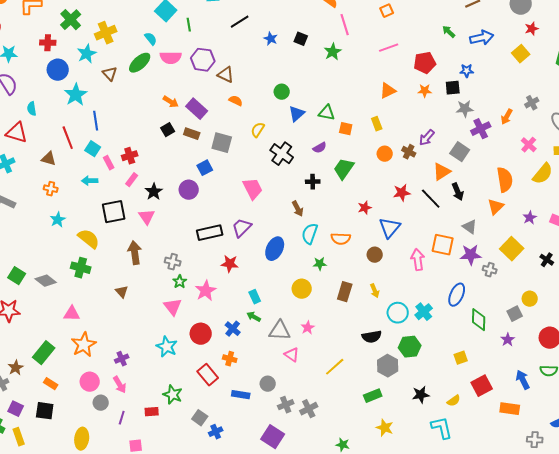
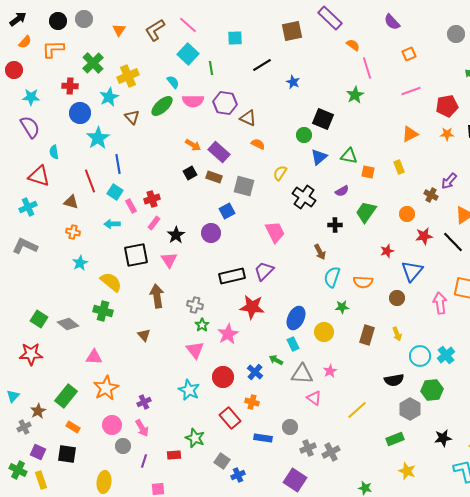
black square: (301, 39) -> (323, 119), moved, size x1.5
orange circle: (385, 154) -> (407, 214), moved
blue ellipse: (275, 249) -> (296, 318), moved
red star: (230, 264) -> (252, 307), size x1.4
cyan rectangle: (255, 297) -> (293, 344), moved

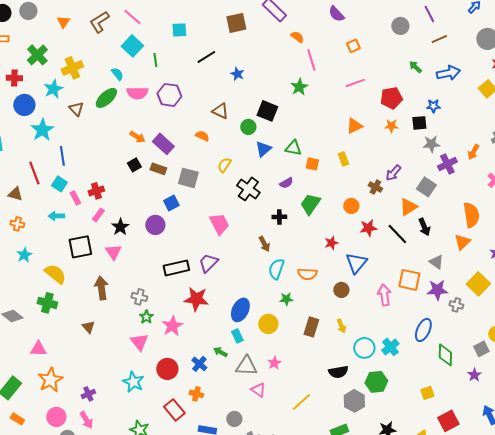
brown triangle: (248, 118) -> (220, 111), moved

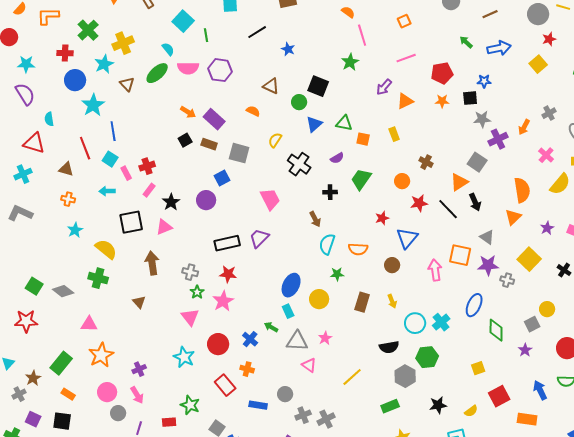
purple arrow: (393, 173) -> (384, 87), moved
pink triangle: (113, 252) -> (164, 227), turned 42
red star: (196, 299) -> (228, 274), moved, size x0.7

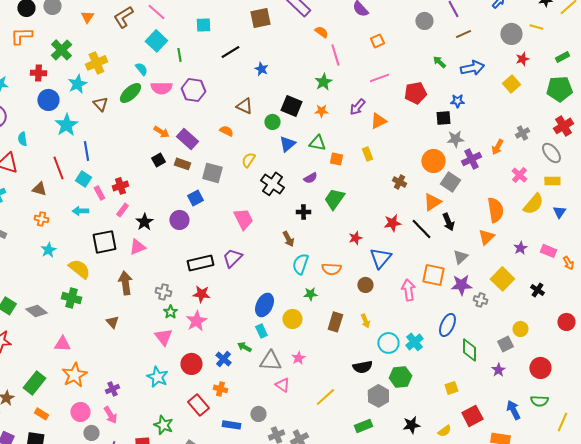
orange star: (442, 101) -> (321, 111), moved
orange circle: (402, 181) -> (433, 161), moved, size x1.5
gray triangle: (487, 237) -> (460, 257), turned 42

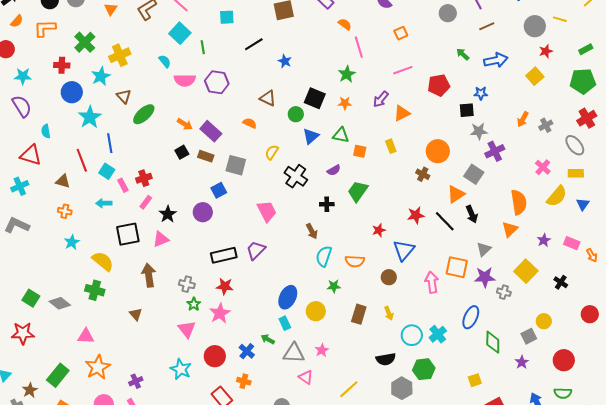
green ellipse: (130, 93) -> (144, 114), moved
orange arrow: (497, 147) -> (523, 119), moved
orange circle: (433, 161) -> (438, 151), moved

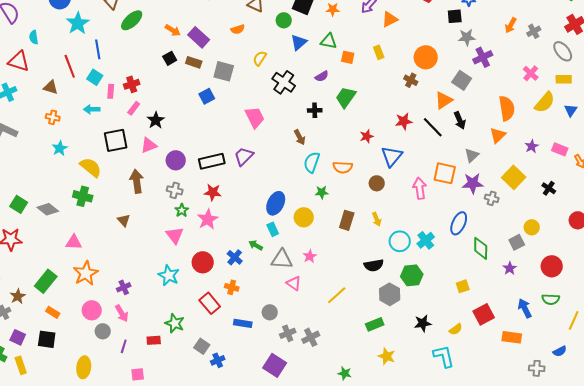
orange semicircle: (250, 123) -> (238, 29), turned 136
pink rectangle: (123, 185) -> (111, 91), turned 32
purple circle: (203, 212) -> (176, 160), moved

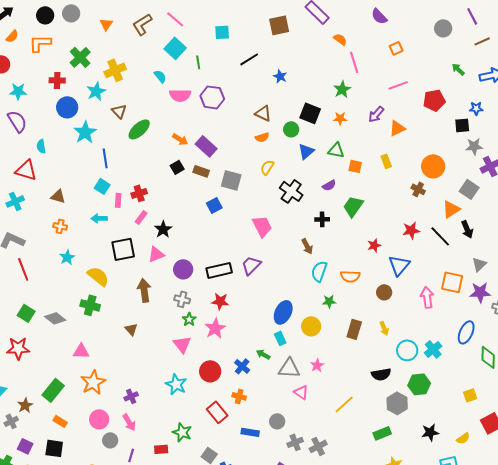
orange semicircle: (238, 29) -> (262, 137), moved
red line: (70, 66) -> (23, 269), moved

